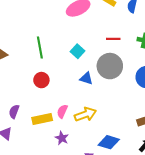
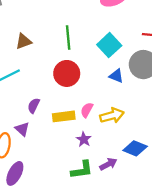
cyan square: (77, 51) -> (109, 45), size x1.5
red circle: (41, 80) -> (67, 73), size x1.5

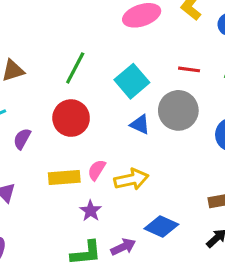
green line: (68, 37) -> (75, 68), turned 30
purple semicircle: (34, 106) -> (22, 139), moved

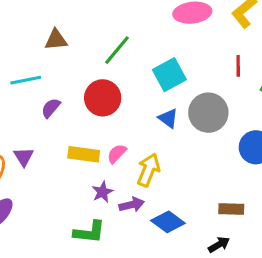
red line: (189, 69) -> (238, 66), moved, turned 70
yellow arrow: (131, 179) -> (148, 170), turned -68
purple arrow: (123, 247) -> (132, 205), moved

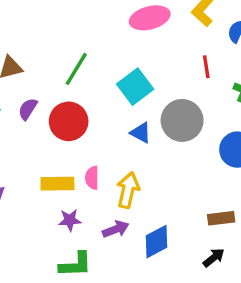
purple semicircle: (51, 108) -> (28, 109), moved
pink semicircle: (117, 154) -> (92, 178), turned -35
purple star: (102, 192) -> (70, 220), moved, turned 30
blue diamond: (168, 222) -> (156, 242), turned -56

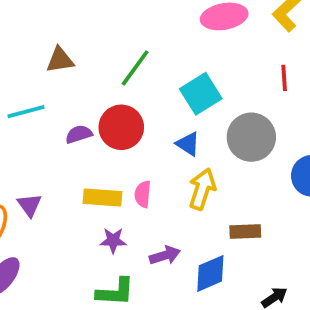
purple semicircle: (28, 109) -> (79, 134), moved, turned 35
blue triangle: (141, 133) -> (188, 144), moved
yellow arrow: (128, 190) -> (202, 189), moved
brown rectangle: (221, 218) -> (245, 232), moved

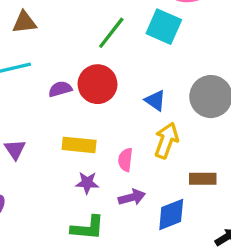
brown triangle: (60, 60) -> (24, 22), moved
cyan square: (201, 94) -> (164, 27), moved, turned -36
pink semicircle: (143, 194) -> (125, 160), moved

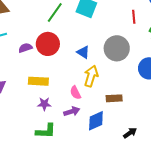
pink semicircle: (125, 160) -> (75, 93), moved, turned -32

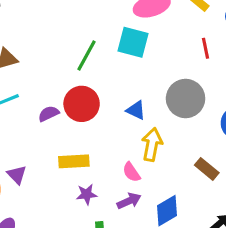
brown rectangle: (114, 98) -> (207, 169), moved, turned 49

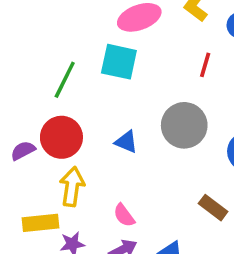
red line: (206, 48) -> (205, 65), turned 30
yellow arrow: (152, 145) -> (72, 187), moved
yellow rectangle: (74, 161) -> (40, 223), moved

